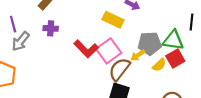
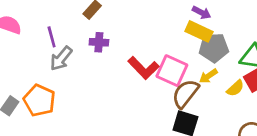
yellow rectangle: (113, 20) -> (199, 31), moved
gray pentagon: (150, 43) -> (214, 48), moved
pink square: (109, 51) -> (172, 71), turned -30

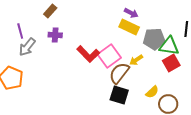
gray pentagon: (214, 48) -> (154, 39), moved
pink square: (172, 71) -> (109, 56), turned 30
yellow semicircle: (235, 88) -> (152, 92), moved

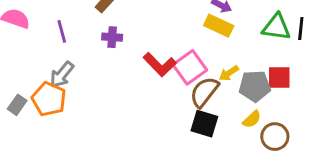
gray pentagon: (154, 39) -> (255, 86), moved
green triangle: (169, 46) -> (276, 27), moved
gray arrow: (27, 47) -> (62, 75), moved
red square: (171, 63) -> (279, 78), turned 30

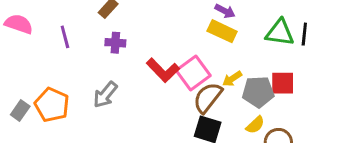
gray arrow: (62, 75) -> (105, 95), moved

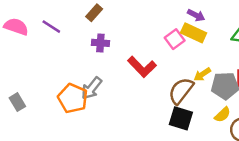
purple line: (65, 37) -> (51, 27), moved, turned -42
pink square: (193, 73) -> (175, 39), moved, size x0.7
orange pentagon: (52, 105) -> (73, 98), moved
gray rectangle: (20, 111) -> (17, 102), turned -66

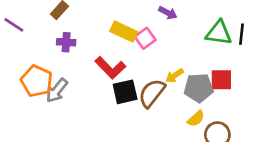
yellow rectangle: (194, 33) -> (124, 32), moved
orange pentagon: (73, 98) -> (37, 81), moved
black square: (181, 118) -> (125, 92), moved, turned -30

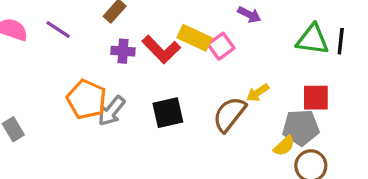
red L-shape: (110, 68) -> (161, 49), moved
gray pentagon: (199, 88) -> (301, 128), moved
black square: (125, 92) -> (168, 113), moved

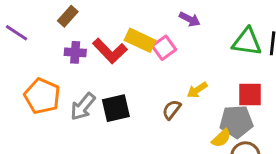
gray arrow: (111, 111) -> (83, 107), moved
brown semicircle: (229, 114) -> (172, 110), size x0.6

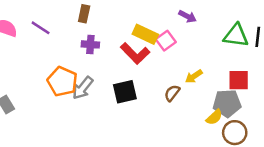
brown rectangle: (68, 16) -> (84, 14), turned -30
red L-shape: (110, 51) -> (135, 53), moved
gray arrow: (83, 107) -> (83, 88), moved

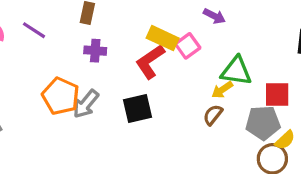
green triangle: (236, 36) -> (236, 71), moved
red L-shape: (135, 53) -> (150, 62), turned 100
brown semicircle: (172, 93) -> (213, 115), moved
yellow semicircle: (214, 117) -> (285, 140), moved

